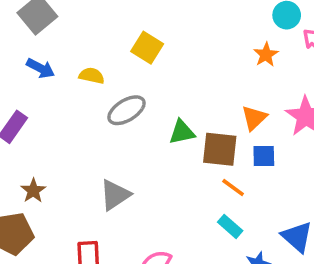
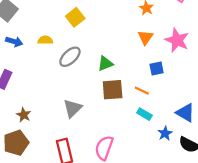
yellow square: (147, 48) -> (75, 17), turned 30
orange triangle: (254, 118) -> (145, 37), moved
brown square: (220, 149) -> (113, 90), moved

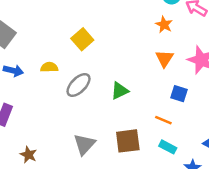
blue square: (157, 68) -> (179, 94), turned 32
brown square: (113, 90) -> (128, 141), moved

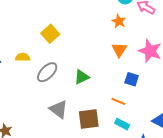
gray triangle: (84, 144) -> (59, 109), moved, turned -36

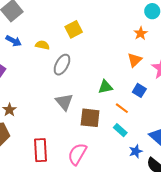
gray ellipse: (47, 72) -> (62, 65), turned -30
green triangle: (82, 77) -> (105, 87), moved

